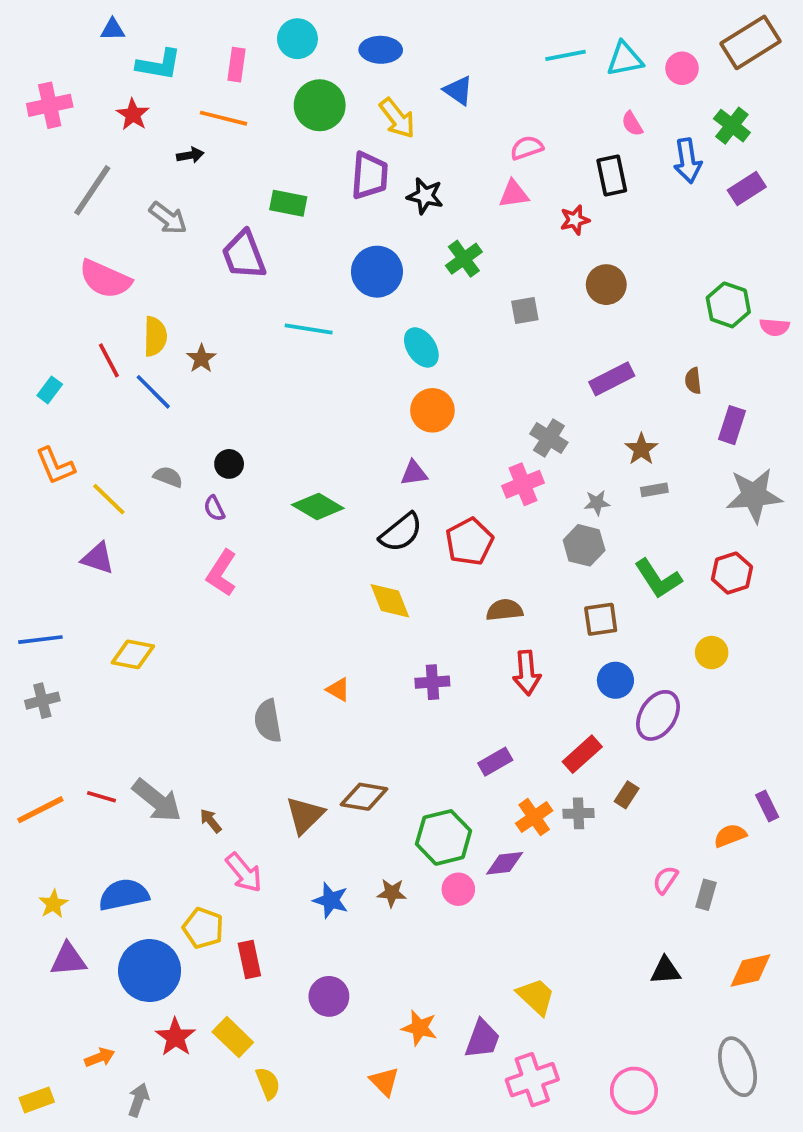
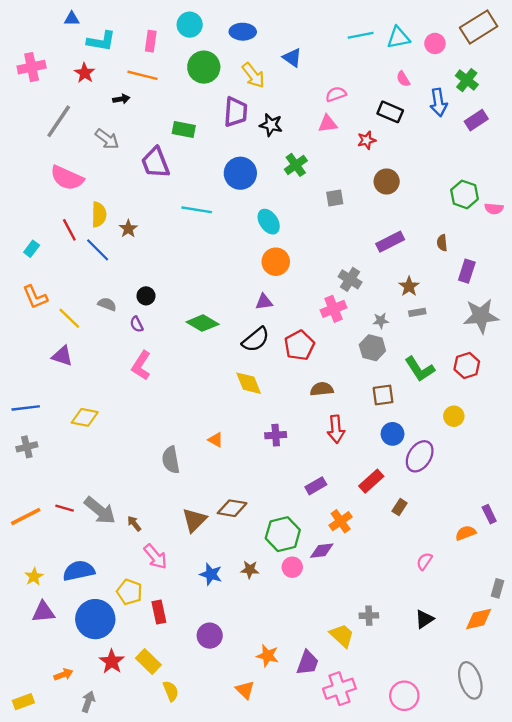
black rectangle: (612, 176) -> (390, 112), turned -55
gray cross: (578, 813) -> (369, 616), moved
gray rectangle: (706, 895) -> (497, 588), moved
black triangle: (665, 971) -> (424, 619), turned -30

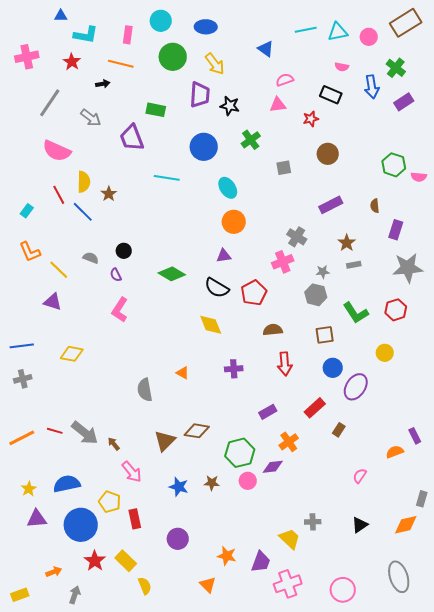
blue triangle: (292, 58) -> (266, 49), moved
pink semicircle: (403, 79) -> (342, 67), turned -48
black semicircle: (256, 340) -> (217, 288), turned 70

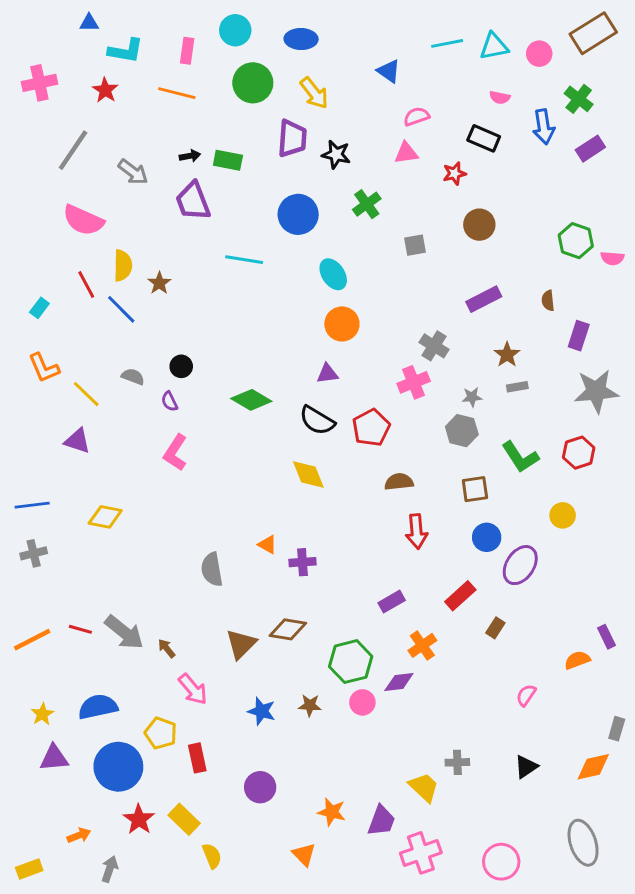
black arrow: (103, 84) -> (190, 156), moved
purple cross: (234, 369) -> (302, 562), moved

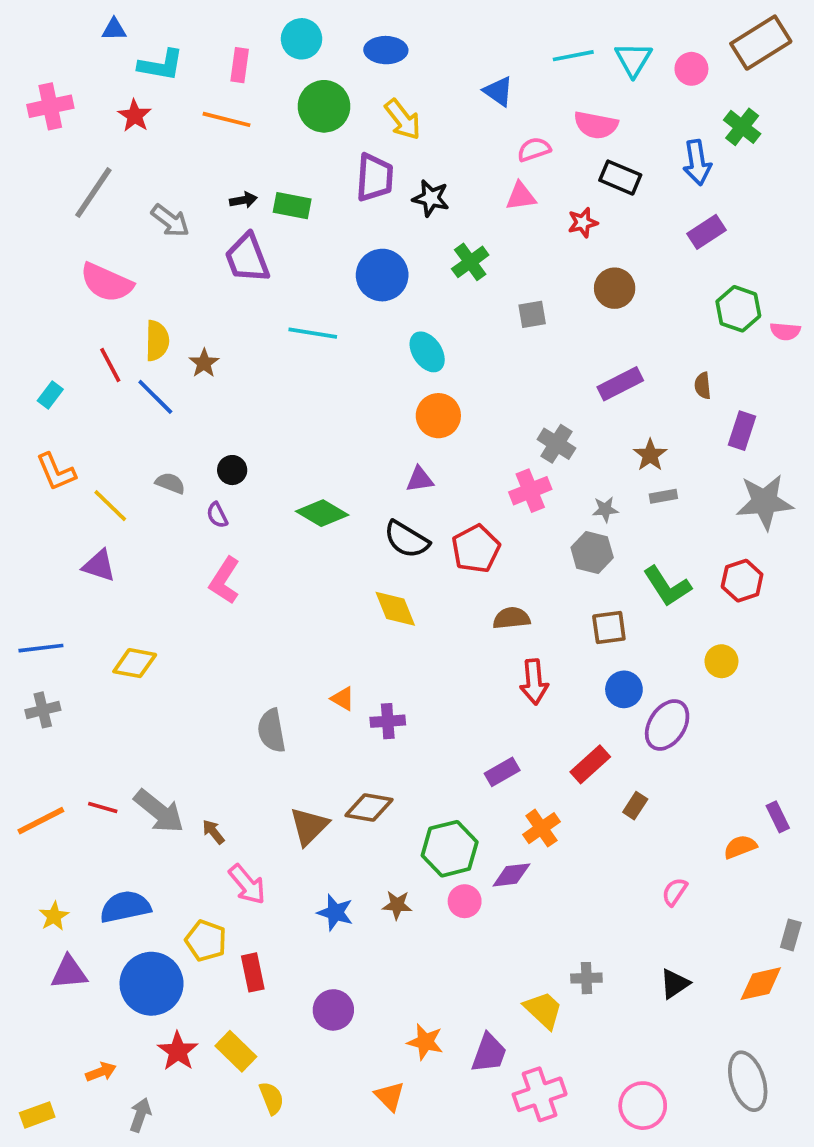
cyan triangle: (494, 46) -> (633, 59), turned -48
pink semicircle: (500, 97) -> (596, 125), moved, size x1.6
purple rectangle: (590, 149) -> (706, 232), moved

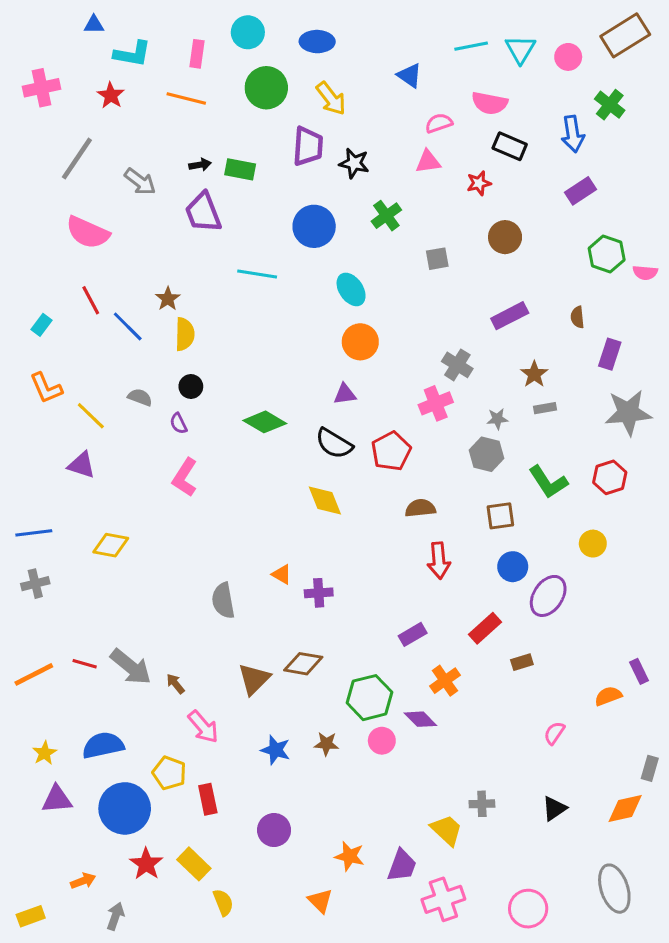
yellow semicircle: (157, 341) -> (185, 334), moved
brown rectangle: (635, 806) -> (522, 662), turned 40
purple diamond: (511, 875) -> (420, 719), turned 52

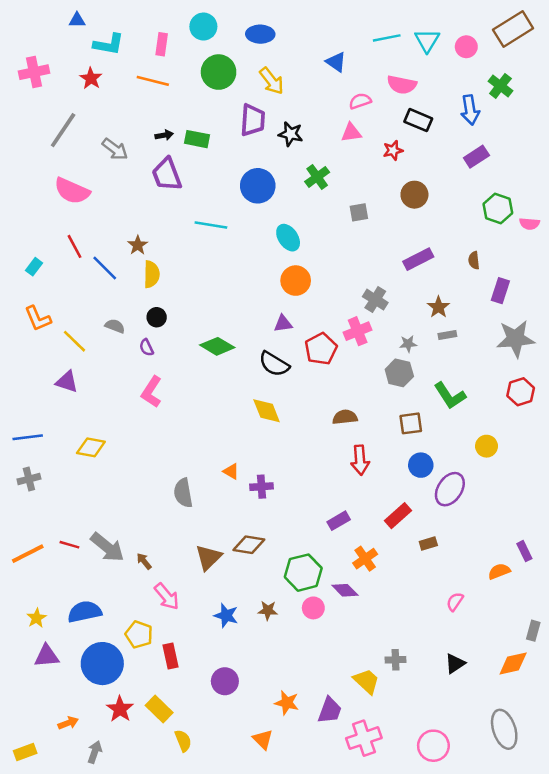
red pentagon: (391, 451) -> (321, 349), moved
red hexagon: (610, 477) -> (521, 392), moved

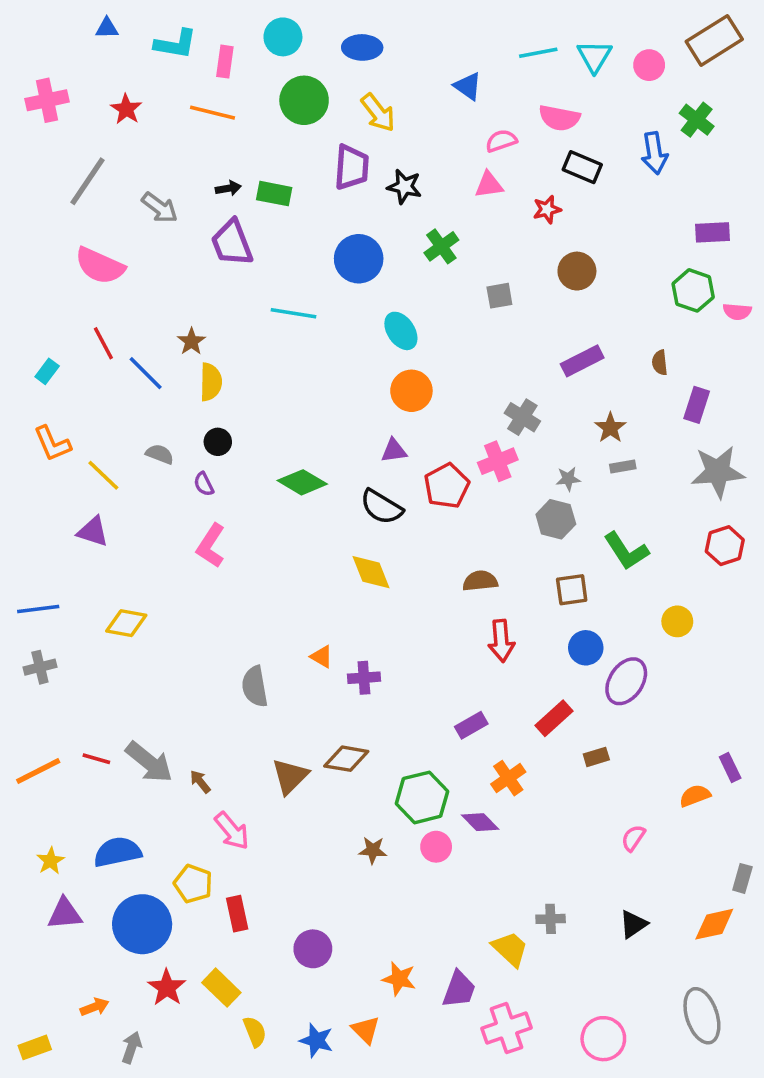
cyan L-shape: (109, 44) -> (176, 44), moved
purple rectangle: (476, 157) -> (712, 232), moved, turned 30
blue star: (226, 616) -> (316, 1040), moved

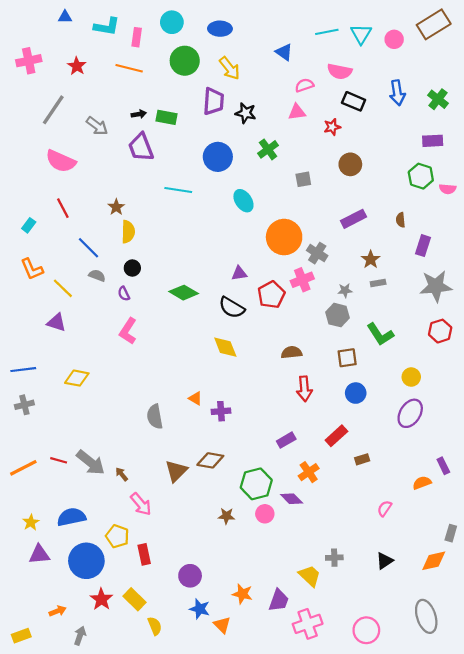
green cross: (697, 120) -> (438, 99), moved
blue line: (146, 373) -> (89, 248), moved
orange circle: (411, 391) -> (284, 237), moved, size x1.4
purple ellipse: (626, 681) -> (410, 413), moved
blue star: (316, 1040) -> (200, 609), moved

